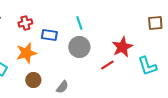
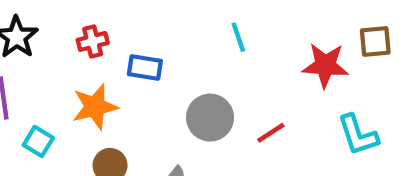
cyan line: (79, 23) -> (238, 37), moved
gray circle: (79, 47) -> (210, 118), moved
red star: (122, 47) -> (325, 65), moved, turned 30

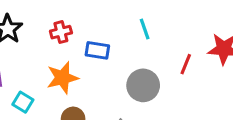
cyan line: (238, 37) -> (145, 29), moved
red line: (271, 133) -> (186, 64), moved, turned -35

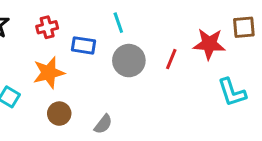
cyan line: (145, 29) -> (118, 23), moved
gray circle: (143, 85) -> (129, 61), moved

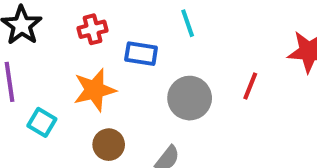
red line: (171, 59) -> (250, 86), moved
gray circle: (129, 61) -> (190, 98), moved

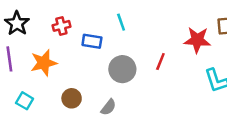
orange star: (95, 90) -> (44, 63), moved
cyan square: (42, 122) -> (25, 101), moved

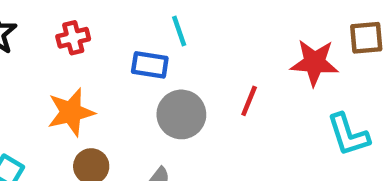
blue rectangle: (92, 41) -> (150, 65), moved
orange star: (44, 63) -> (71, 112), moved

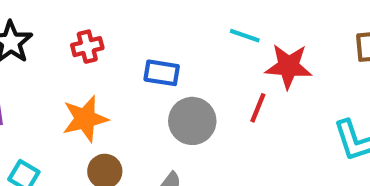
cyan line: (179, 31) -> (245, 36), moved, turned -52
red star: (314, 63) -> (288, 66), moved

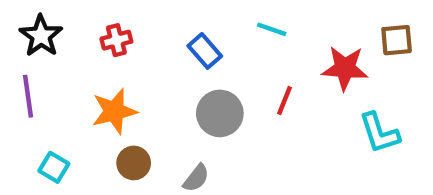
red star: (288, 66) -> (345, 68), moved
blue rectangle: (162, 73) -> (205, 51), moved, turned 40

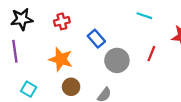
black star: (41, 36) -> (22, 19), turned 30
blue rectangle: (205, 51) -> (96, 39), moved
orange star: (114, 111) -> (61, 59), turned 30

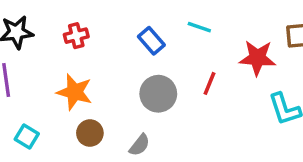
blue rectangle: (96, 39) -> (151, 41), moved

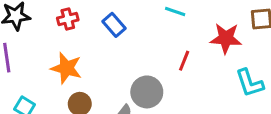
blue rectangle: (151, 41) -> (114, 25), moved
gray circle: (158, 94) -> (147, 92), moved

